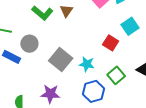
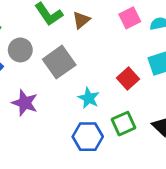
gray square: (61, 60) -> (59, 62), moved
purple star: (50, 94) -> (25, 103), moved

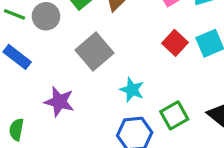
gray circle: (20, 50) -> (46, 16), moved
red square: (128, 78) -> (175, 43), moved

